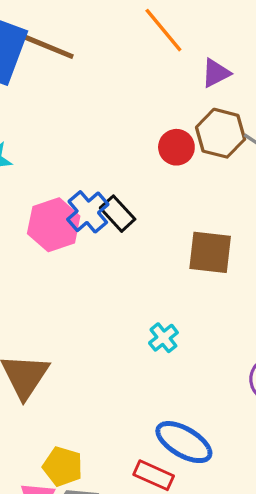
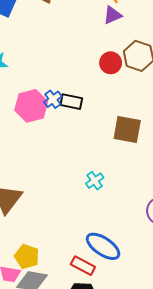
purple triangle: (216, 73) -> (112, 15), moved
blue cross: (88, 212) -> (53, 99), size x0.7
black rectangle: (118, 214) -> (71, 102), turned -40

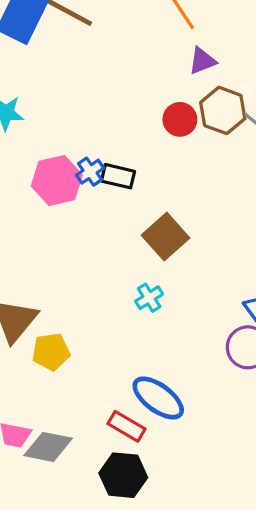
purple triangle: (112, 15) -> (202, 61), moved
brown square: (127, 129) -> (165, 237), moved, turned 36
yellow pentagon: (27, 256) -> (51, 352), moved, turned -30

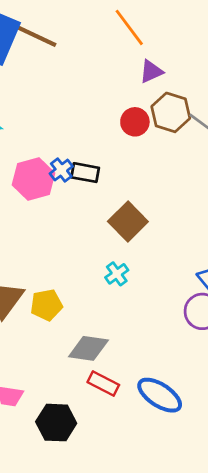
yellow pentagon: (51, 352) -> (46, 305), moved
blue ellipse: (158, 398) -> (160, 395), moved
gray diamond: (48, 447) -> (88, 348), moved
black hexagon: (123, 475) -> (56, 423), moved

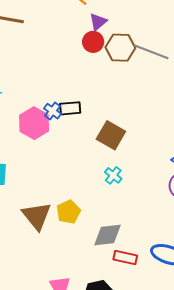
red circle: (135, 122) -> (93, 42), moved

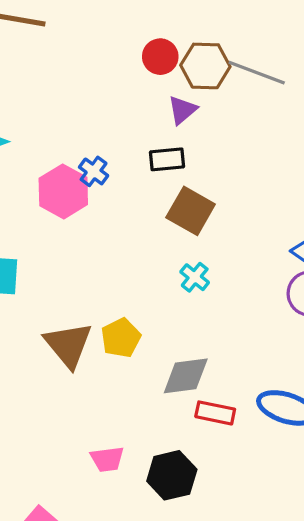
purple triangle: (98, 22) -> (182, 110), moved
black rectangle: (70, 108) -> (167, 159), moved

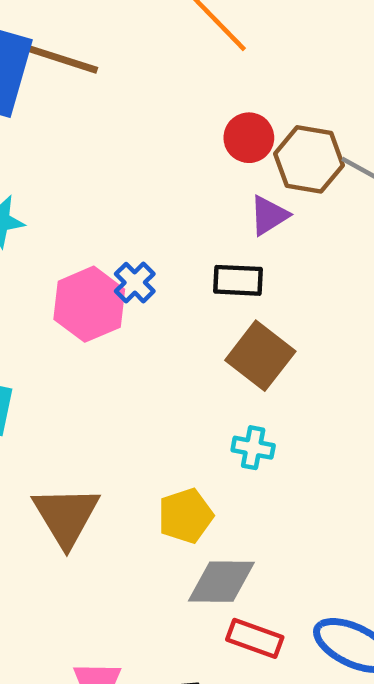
cyan cross: (195, 277) -> (253, 448), turned -36
yellow pentagon: (121, 338) -> (186, 516), moved

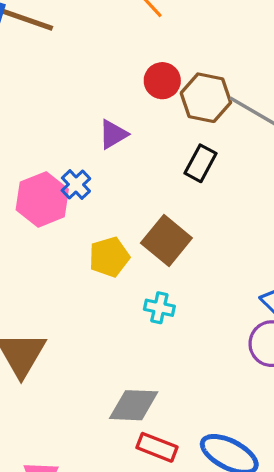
purple triangle: (269, 215) -> (113, 134), moved
black rectangle: (238, 280) -> (201, 163), moved, turned -66
yellow pentagon: (186, 516) -> (109, 257), moved

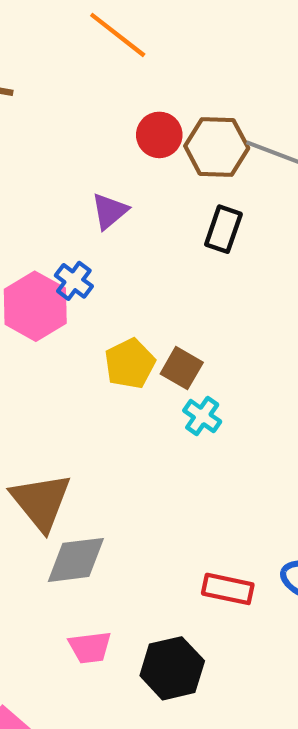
brown square: (166, 240) -> (182, 368), moved, size x0.7
cyan cross: (159, 308) -> (202, 416), turned 32
gray diamond: (134, 405) -> (76, 560), moved

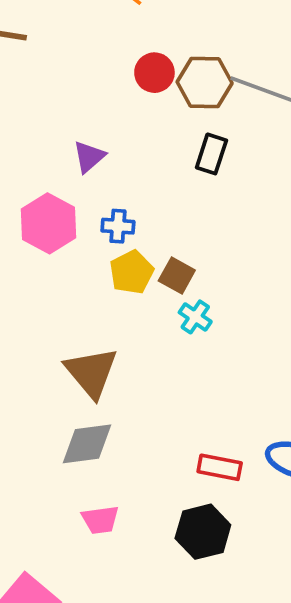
purple triangle: (110, 211) -> (89, 157), moved
blue cross: (74, 281) -> (118, 226), moved, turned -32
brown triangle: (41, 502) -> (91, 372), moved
black hexagon: (172, 668) -> (203, 532), moved

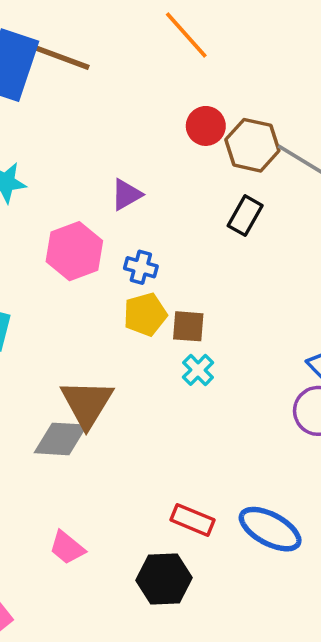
brown square: (177, 275) -> (188, 326), turned -36
gray diamond: (87, 444) -> (61, 439), moved
pink trapezoid: (100, 520) -> (67, 548), turned 36

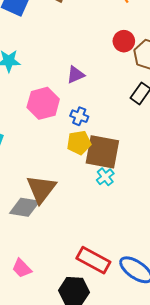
brown square: (188, 326) -> (102, 152), size x1.8
red rectangle: (193, 520) -> (93, 260), size x1.4

